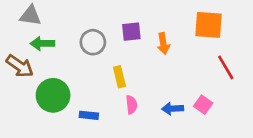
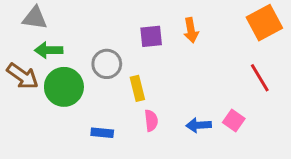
orange square: (208, 25) -> (264, 23), moved, turned -32
gray circle: (93, 42) -> (107, 64), moved
orange arrow: (163, 44) -> (191, 30), moved
green circle: (53, 95) -> (64, 87), moved

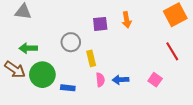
green arrow: (49, 50) -> (28, 48), moved
brown arrow: (23, 76) -> (15, 70), moved
green circle: (64, 87) -> (42, 75), moved
blue arrow: (199, 125) -> (121, 80), moved

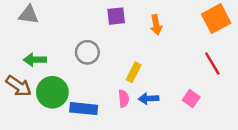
purple square: (100, 24) -> (116, 16), moved
yellow rectangle: (91, 58) -> (134, 72), moved, turned 42
blue rectangle: (68, 88) -> (84, 109), size x1.5

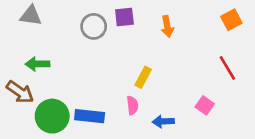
orange square: (216, 19) -> (231, 20), size x0.7
gray circle: (87, 52) -> (94, 26), moved
green circle: (52, 92) -> (52, 116), moved
blue arrow: (149, 99) -> (163, 121), moved

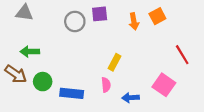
orange square: (231, 20) -> (157, 16), moved
pink square: (205, 105) -> (164, 85), size x1.5
green circle: (52, 116) -> (43, 82), moved, size x0.7

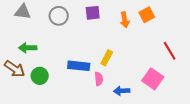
gray circle: (75, 21) -> (59, 16), moved
blue rectangle: (72, 93) -> (79, 66), moved

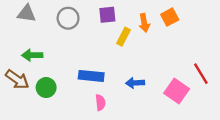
red line: (170, 51) -> (201, 74), moved
yellow rectangle: (107, 58) -> (124, 37), moved
pink semicircle: (99, 79) -> (100, 103), moved
blue arrow: (122, 91) -> (135, 83), moved

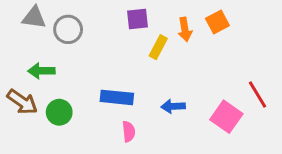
gray circle: (68, 18) -> (68, 29), moved

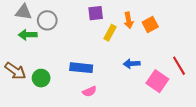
orange square: (217, 22) -> (150, 24), moved
green arrow: (41, 71) -> (28, 35), moved
blue arrow: (173, 106) -> (132, 64), moved
pink semicircle: (129, 131) -> (89, 91), turned 72

